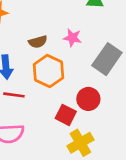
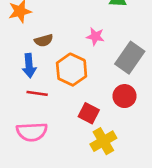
brown semicircle: (38, 42) -> (44, 40), moved
red circle: (88, 99) -> (125, 96), moved

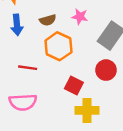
brown semicircle: (44, 40) -> (48, 20), moved
blue arrow: (29, 66) -> (17, 25), moved
yellow cross: (103, 141) -> (87, 110), turned 30

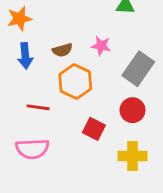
yellow cross: (87, 110) -> (133, 156), moved

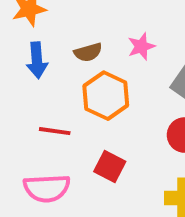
pink star: (101, 46) -> (141, 46), turned -30
red square: (94, 129) -> (110, 167), moved

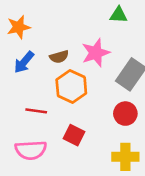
pink star: (141, 46) -> (96, 53), size x1.5
blue arrow: (37, 60) -> (24, 62), turned 45

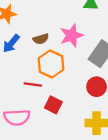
red line: (36, 111) -> (33, 84), moved

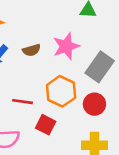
orange hexagon: (51, 64) -> (61, 91), moved

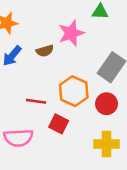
pink star: (66, 46) -> (71, 33), moved

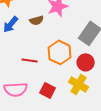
red square: (59, 124) -> (48, 90), moved
yellow cross: (107, 144) -> (79, 84), moved, turned 30

